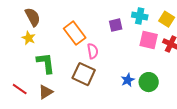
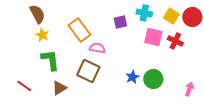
yellow star: (29, 38) -> (42, 35), moved
pink semicircle: (93, 51) -> (97, 48), turned -70
brown triangle: (46, 92) -> (59, 88), moved

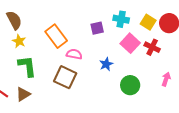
pink square: (153, 37) -> (130, 43), turned 30
blue star: (132, 77) -> (106, 64), moved
brown triangle: (59, 88) -> (23, 94), moved
pink arrow: (189, 89) -> (166, 79), moved

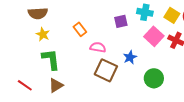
brown semicircle: (14, 20) -> (38, 13), turned 114
orange rectangle: (56, 36) -> (80, 29), size x0.6
brown square: (65, 77) -> (106, 70), moved
brown triangle: (23, 94) -> (56, 85), moved

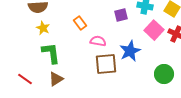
blue star: (130, 57) -> (130, 51), size x1.5
brown square: (106, 70) -> (106, 64), turned -30
green circle: (154, 78) -> (164, 74), moved

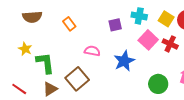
orange rectangle: (80, 23) -> (69, 24), moved
yellow star: (43, 28) -> (25, 49), moved
brown square: (106, 64) -> (77, 79), moved, turned -35

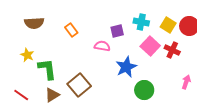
pink semicircle: (92, 51) -> (102, 46), moved
green circle: (158, 84) -> (144, 90), moved

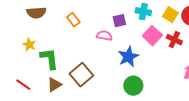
green circle: (144, 90) -> (133, 86), moved

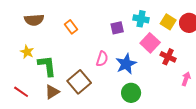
pink semicircle: (104, 36) -> (102, 59), moved, turned 98
red cross: (174, 40) -> (168, 57), moved

